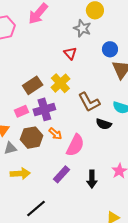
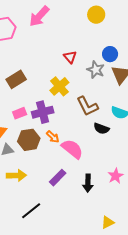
gray star: (82, 28) -> (96, 70), moved
brown rectangle: (33, 85) -> (16, 79), moved
pink semicircle: (75, 145) -> (72, 149), turned -80

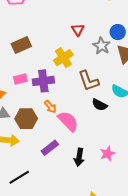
brown hexagon: (29, 140) -> (26, 119), moved

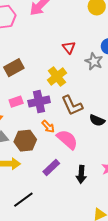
brown L-shape: (89, 81) -> (72, 105), moved

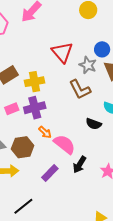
red triangle: (69, 47) -> (62, 52), size x1.6
yellow cross: (57, 76) -> (35, 82), moved, turned 30
brown L-shape: (72, 105) -> (80, 90), moved
black arrow: (81, 174) -> (79, 165), moved, turned 30

